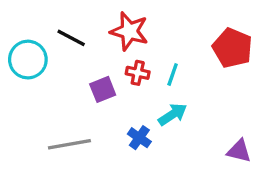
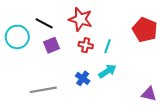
purple square: (103, 89) -> (51, 45), moved
blue cross: (139, 138) -> (83, 78), moved

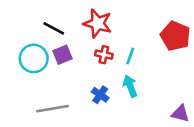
cyan circle: (17, 37) -> (34, 58), moved
cyan arrow: (107, 71) -> (130, 86), turned -78

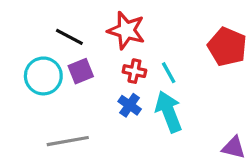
cyan line: (130, 56) -> (169, 73), turned -48
cyan arrow: (130, 86) -> (169, 112), size x1.4
blue cross: (100, 95) -> (130, 105), moved

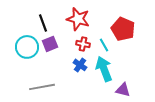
black line: (69, 37) -> (43, 23), turned 42
red pentagon: (227, 47) -> (123, 29), moved
purple triangle: (234, 148) -> (123, 90), moved

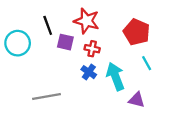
purple square: (50, 44) -> (65, 42), moved, turned 35
cyan line: (104, 45) -> (147, 63), moved
cyan circle: (27, 47) -> (18, 43), moved

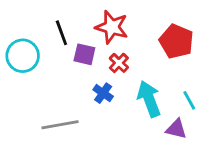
red cross: (92, 49) -> (119, 63), turned 32
cyan line: (147, 63) -> (189, 100), moved
blue cross: (89, 72) -> (103, 93), moved

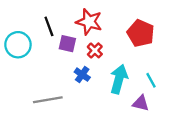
cyan arrow: (149, 99) -> (119, 79), turned 36

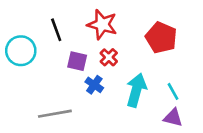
purple square: (67, 44) -> (77, 61), moved
purple triangle: (141, 103) -> (173, 118), moved

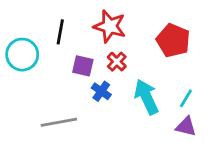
black line: (56, 30) -> (60, 32), turned 30
cyan arrow: (136, 90) -> (146, 97), turned -40
cyan line: (173, 91) -> (186, 98), turned 60

